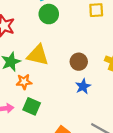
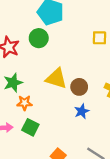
green circle: (49, 14) -> (39, 38), moved
yellow triangle: (38, 55) -> (56, 78), moved

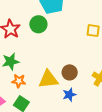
yellow triangle: (56, 78) -> (48, 79), moved, turned -30

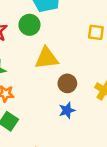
yellow triangle: (48, 79) -> (47, 58), moved

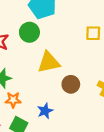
blue star: (67, 110) -> (45, 111), moved

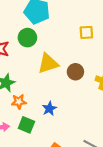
brown circle: (71, 84) -> (75, 72), moved

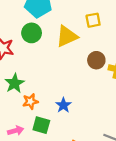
yellow triangle: (48, 63) -> (67, 36), moved
brown circle: (75, 72) -> (96, 60), moved

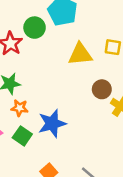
green circle: (32, 33) -> (35, 28), moved
blue star: (63, 105) -> (52, 123), size x1.6

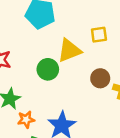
green circle: (35, 28) -> (48, 69), moved

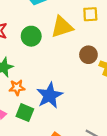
green circle: (48, 69) -> (31, 36), moved

